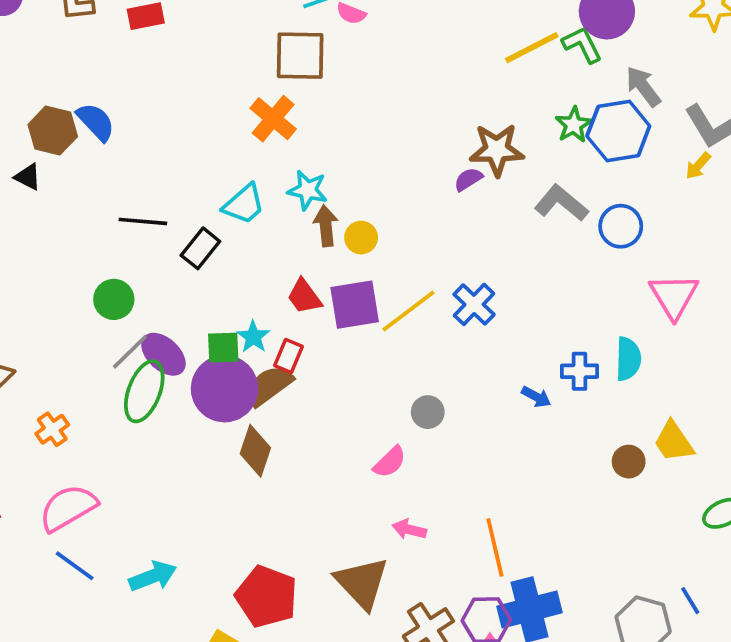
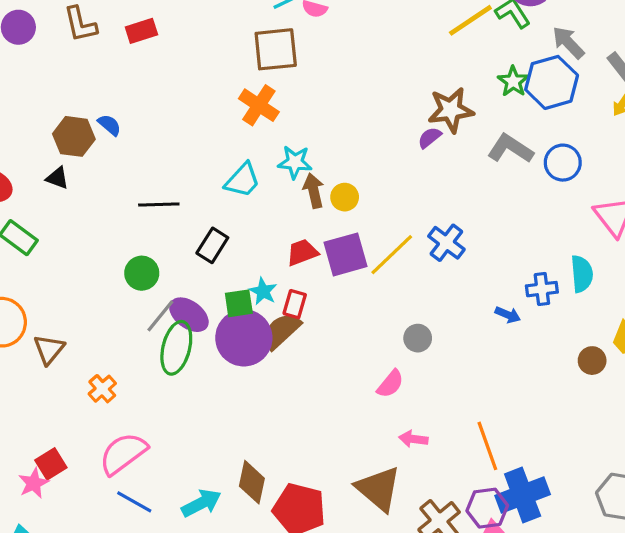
blue semicircle: (96, 122) -> (109, 125), size x0.7
black rectangle: (200, 248) -> (212, 245), moved
red trapezoid: (304, 296) -> (302, 252), turned 112
brown diamond: (255, 451) -> (252, 482), moved

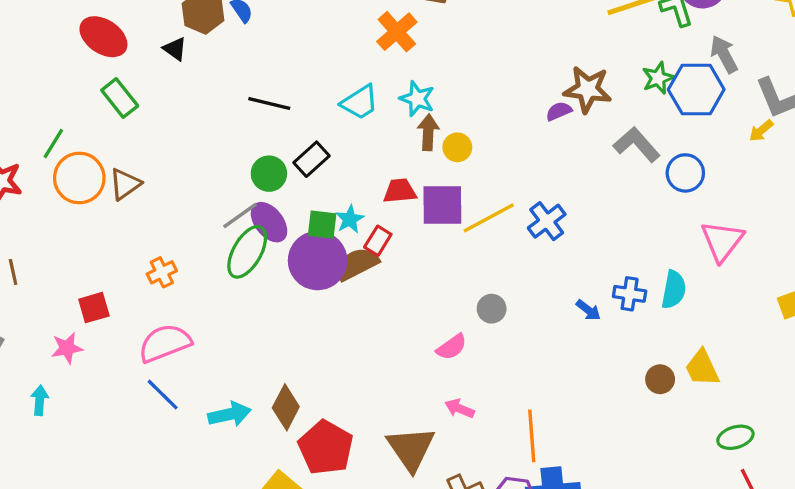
green circle: (142, 273) -> (269, 174), moved
brown triangle: (49, 349) -> (125, 184), moved
red square: (51, 464) -> (94, 308), moved

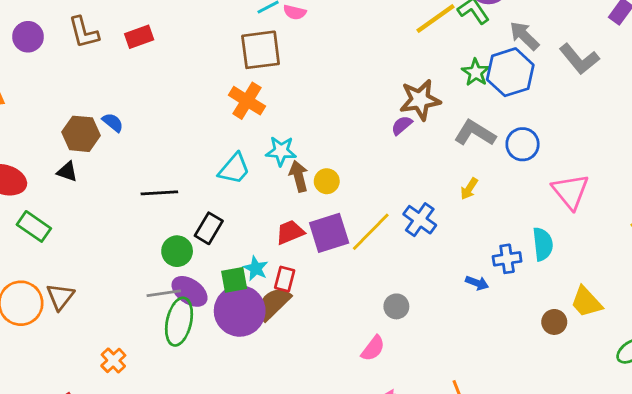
yellow arrow: (761, 131) -> (469, 189), moved
gray line: (240, 216) -> (164, 293), turned 44

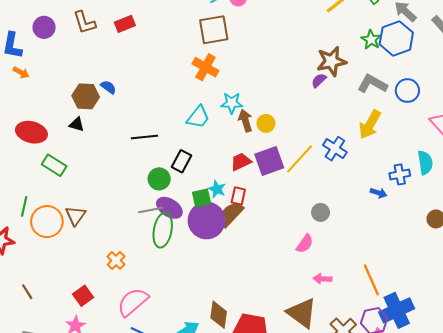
yellow arrow: (469, 189) -> (370, 125), size x1.8

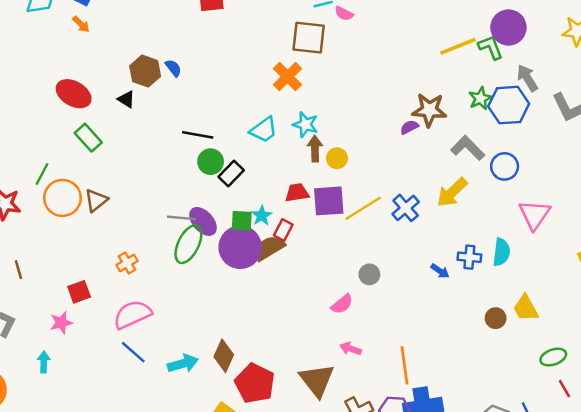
green circle: (159, 179) -> (211, 162), moved

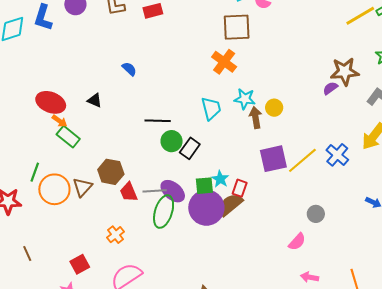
orange arrow: (81, 24) -> (60, 121), moved
brown hexagon: (145, 71) -> (111, 172), moved
cyan trapezoid: (264, 130) -> (211, 108), turned -60
yellow circle: (337, 158) -> (274, 108), moved
red trapezoid: (297, 193) -> (129, 192), moved, turned -95

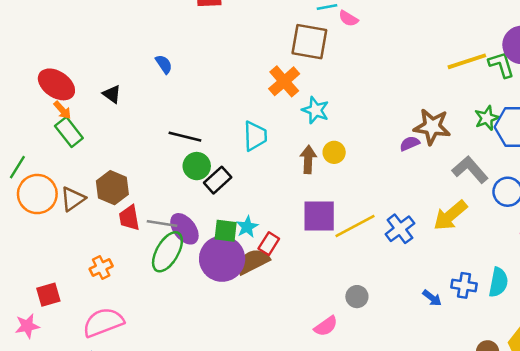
cyan star: (245, 99) -> (316, 110), moved

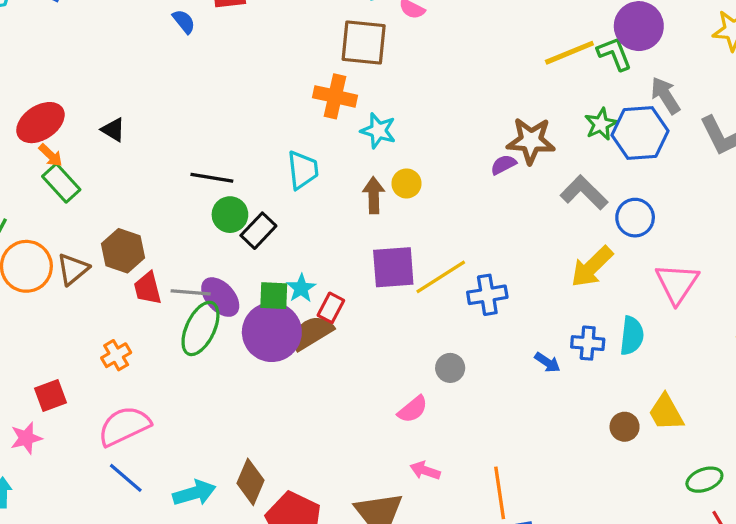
blue semicircle: (164, 64) -> (184, 22), moved
orange cross: (284, 81) -> (335, 96), turned -32
red ellipse: (56, 84) -> (40, 123), turned -63
yellow arrow: (450, 215) -> (592, 267), moved
blue cross: (400, 229) -> (487, 295), moved, turned 32

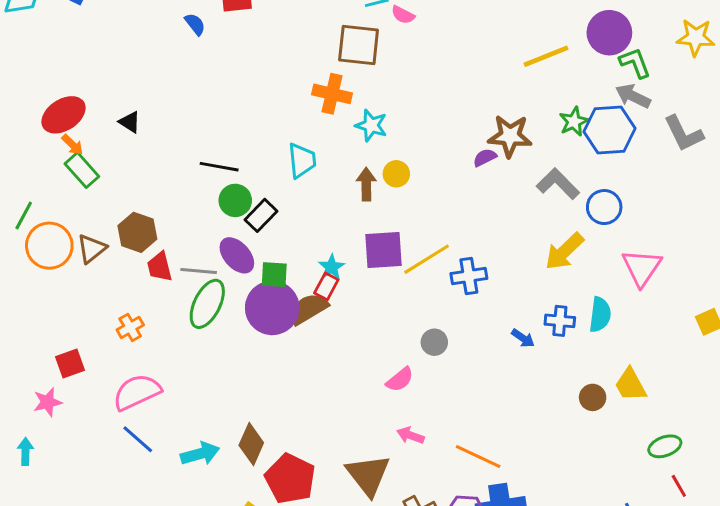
green L-shape: (614, 54) -> (635, 63), moved
gray arrow: (665, 95) -> (633, 96), turned -32
cyan star: (301, 288) -> (331, 267), moved
purple ellipse: (220, 297) -> (237, 255), moved
orange line: (500, 493) -> (478, 456), turned -57

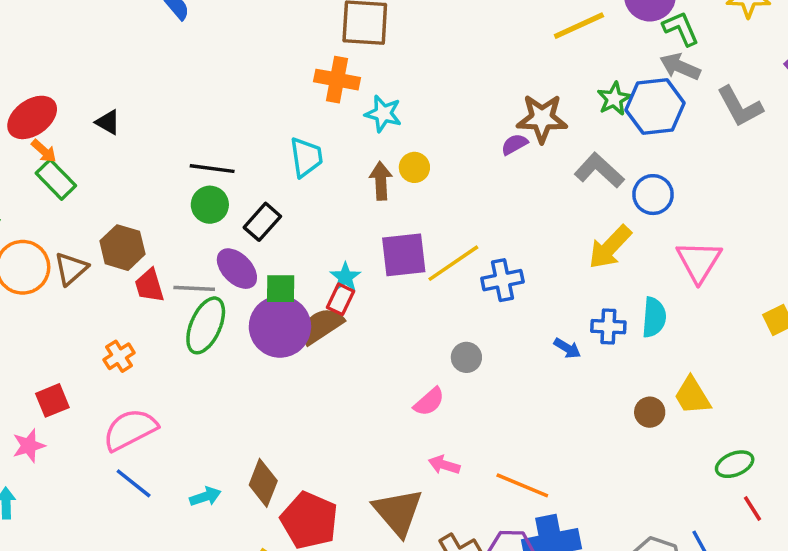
green circle: (235, 200) -> (210, 205), moved
cyan arrow: (200, 454) -> (205, 497), size x0.7

